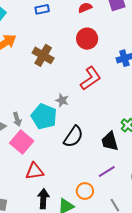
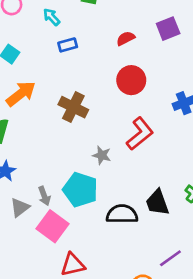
gray star: (62, 100) -> (102, 155), moved
black semicircle: (73, 137) -> (122, 214), turned -120
black trapezoid: (110, 141) -> (157, 203), moved

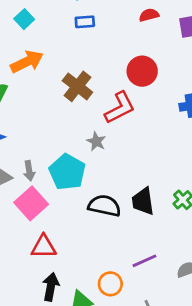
red semicircle: (126, 38) -> (149, 15), moved
red L-shape: (140, 134) -> (120, 108), moved

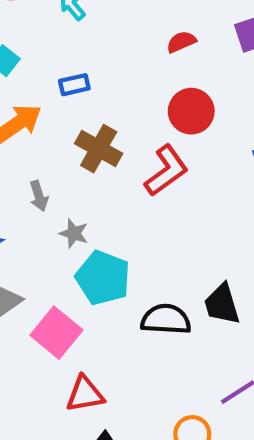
red semicircle: (149, 15) -> (181, 42), moved
blue rectangle: (85, 22) -> (74, 85), moved
gray star: (96, 141) -> (74, 233), moved
gray arrow: (29, 171) -> (39, 196), moved

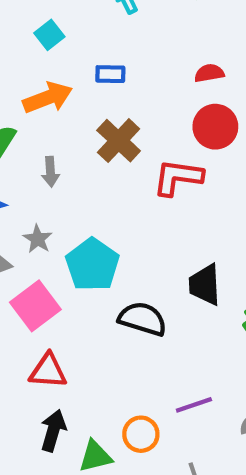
red semicircle: (181, 42) -> (209, 73), moved
red L-shape: (166, 171) -> (178, 177), turned -150
gray star: (74, 233) -> (38, 239), moved
black trapezoid: (222, 304) -> (205, 285), moved

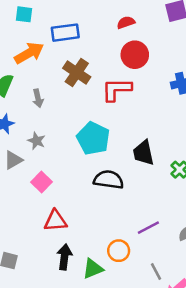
cyan square: (49, 35) -> (24, 14), turned -36
blue rectangle: (110, 74) -> (65, 33), size x1.5
cyan pentagon: (92, 265) -> (93, 138), moved
pink square: (35, 306) -> (42, 182), size x0.7

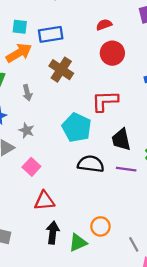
cyan square: (24, 14) -> (20, 27), moved
red L-shape: (117, 89) -> (105, 101), moved
purple line: (148, 228) -> (126, 169), moved, turned 36

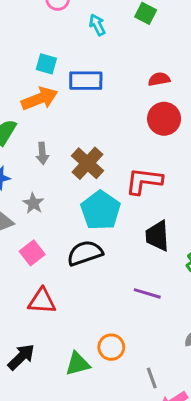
brown cross: (61, 70) -> (87, 163), moved
black semicircle: (91, 164) -> (85, 253), moved, turned -35
purple line: (126, 169) -> (147, 293), moved
black arrow: (53, 233) -> (21, 357), moved, turned 30

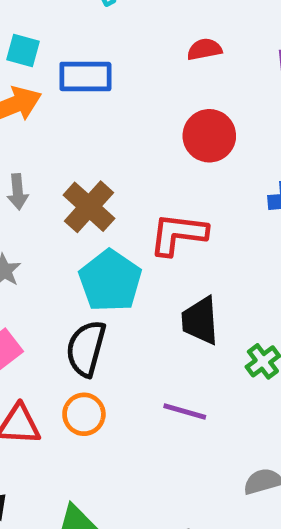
red semicircle: (159, 79) -> (204, 49), moved
black semicircle: (85, 253) -> (86, 348), turned -56
orange circle: (111, 347) -> (84, 414), moved

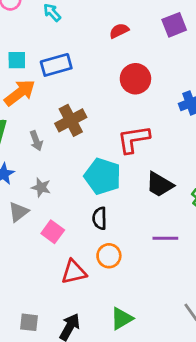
brown cross: (89, 207) -> (71, 120), moved, turned 36
black trapezoid: (200, 321) -> (160, 184), turned -40
black semicircle: (86, 348) -> (100, 218), size x0.7

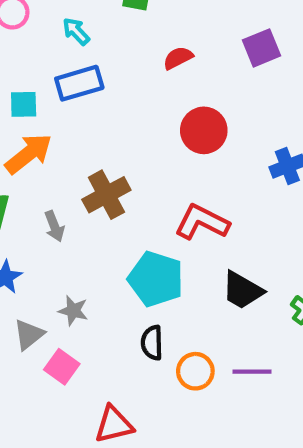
blue rectangle: (56, 65) -> (79, 83), moved
red L-shape: (133, 139) -> (202, 222), turned 36
gray star: (41, 187) -> (73, 311), moved
pink square: (53, 232) -> (62, 367), moved
orange circle: (109, 256) -> (195, 371), moved

